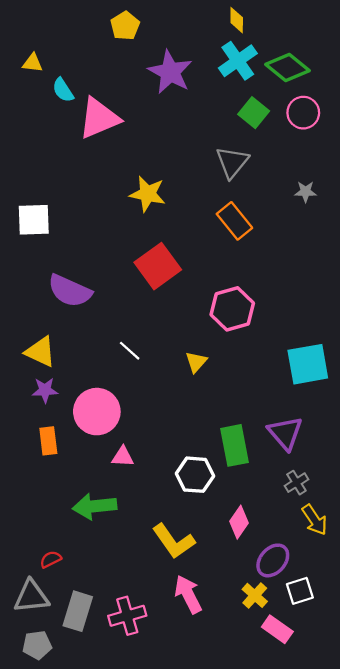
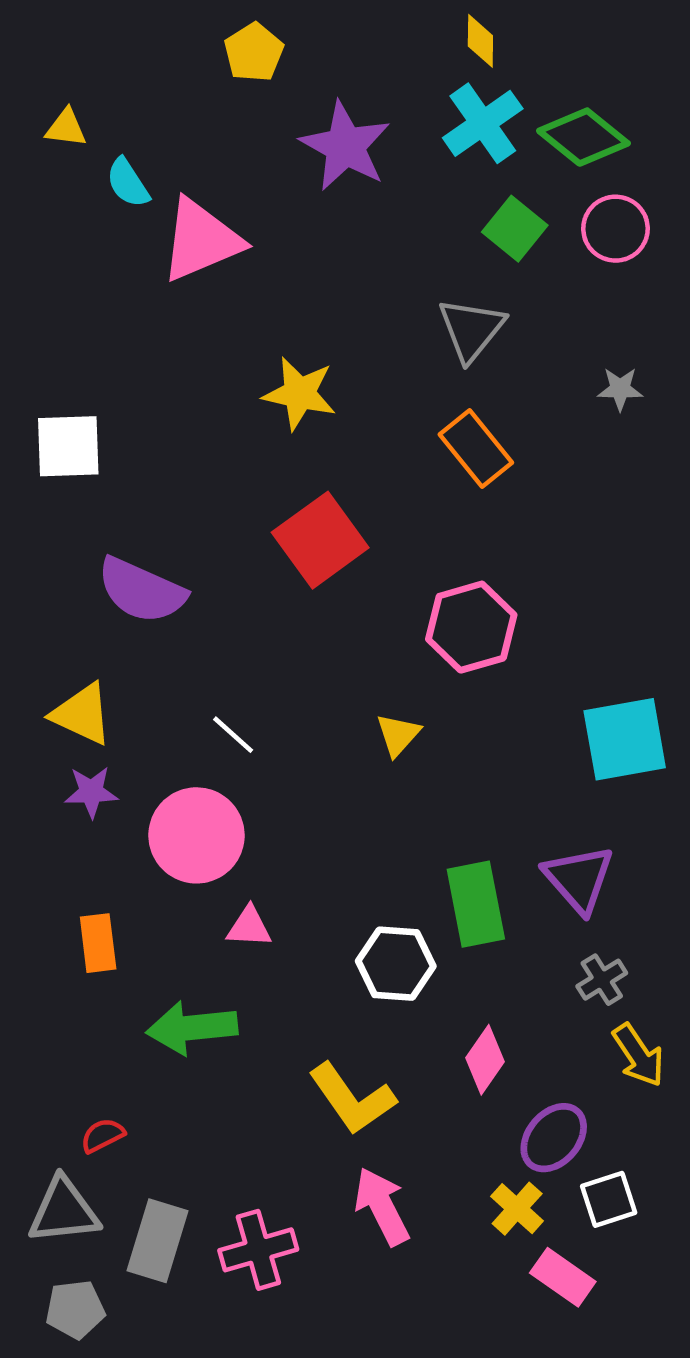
white line: (130, 351) -> (233, 735), moved
orange rectangle: (48, 441) -> (98, 943), moved

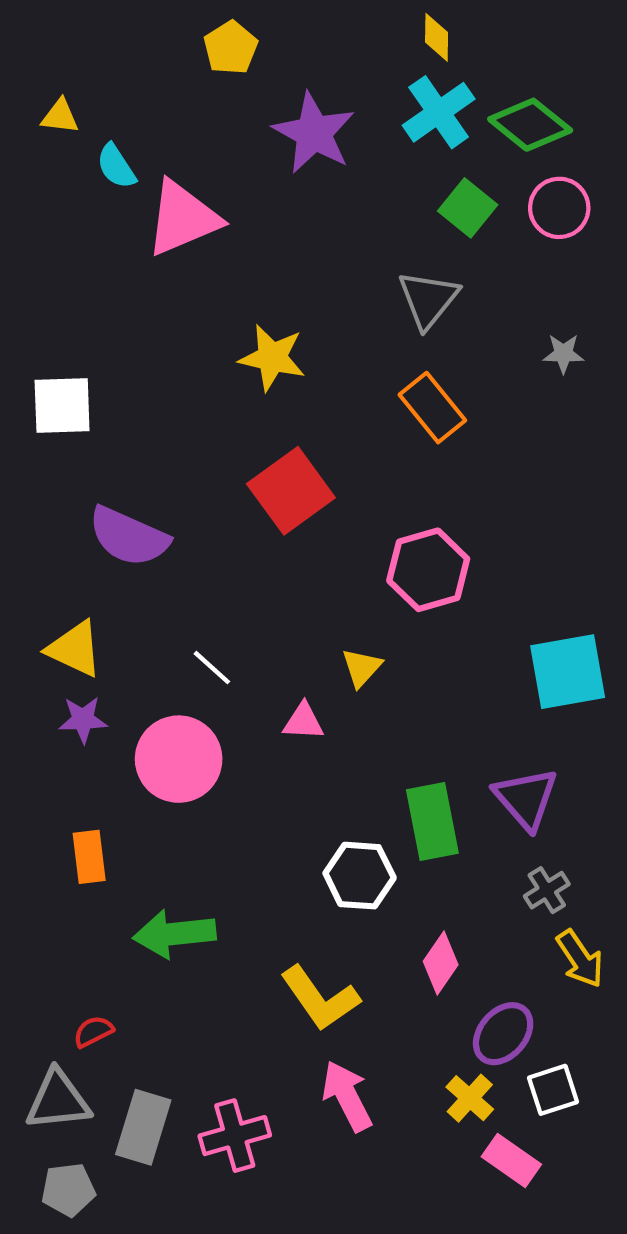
pink triangle: (249, 927) -> (303, 722), moved

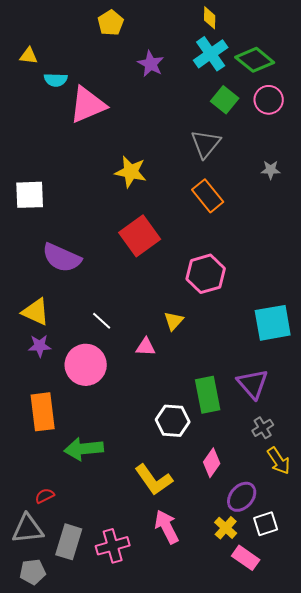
purple star: (314, 133) -> (151, 64), size x0.7
cyan semicircle: (116, 166) -> (56, 80), turned -55
orange rectangle: (89, 857) -> (43, 412), size x1.5

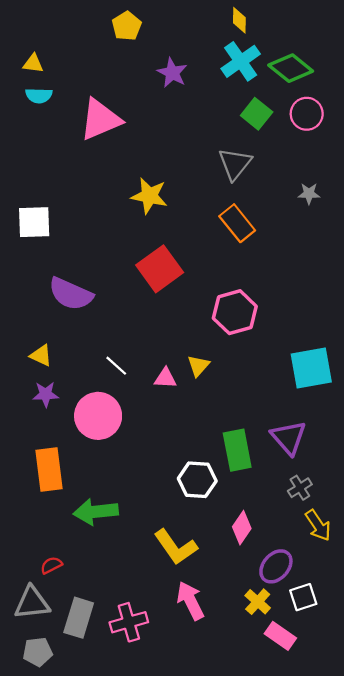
cyan semicircle: (56, 80) -> (39, 96), moved
yellow triangle: (36, 312) -> (41, 355), size x0.7
pink triangle: (146, 347) -> (165, 378), moved

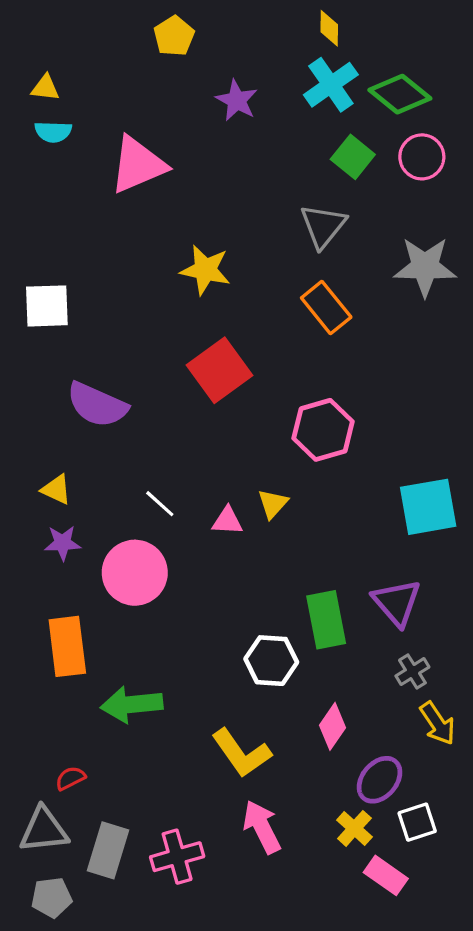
gray star: (309, 194) -> (425, 267), size x2.0

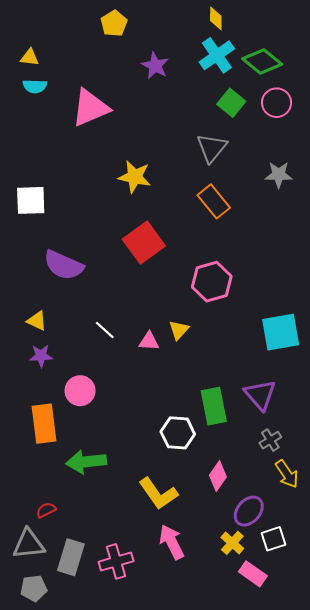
gray star: (425, 267) -> (279, 175), size x0.7
pink circle: (135, 573) -> (80, 391), moved, size x0.7

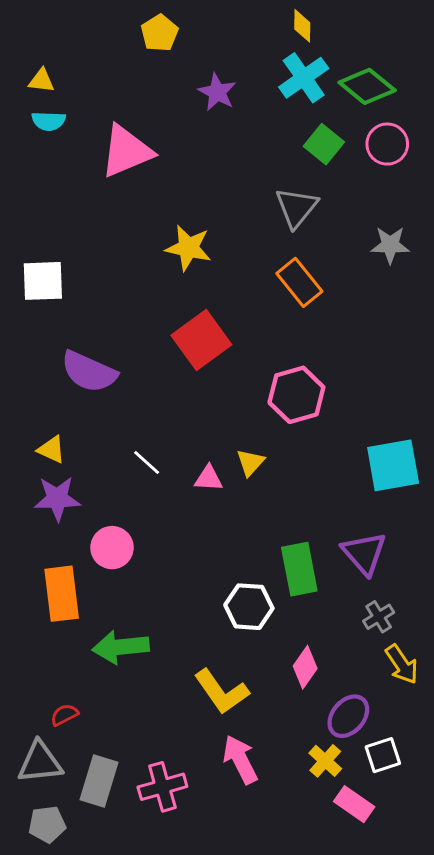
purple star: (41, 356) -> (57, 499), size x1.4

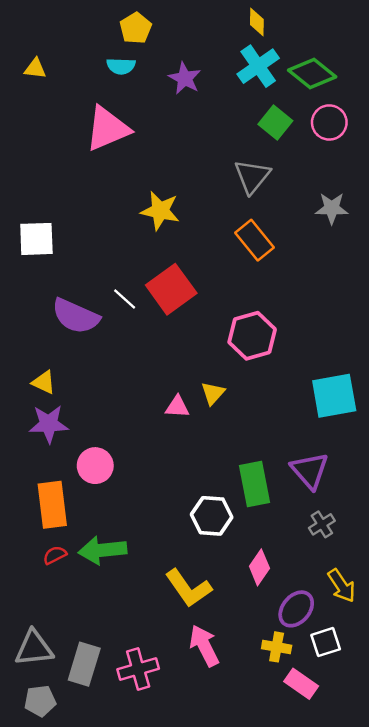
cyan semicircle: (49, 121) -> (121, 66), moved
white line: (147, 463) -> (125, 299), moved
yellow arrow: (402, 664) -> (342, 586), moved
red semicircle: (64, 715) -> (55, 555), moved
yellow cross: (325, 761) -> (277, 647), turned -32

